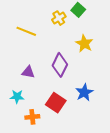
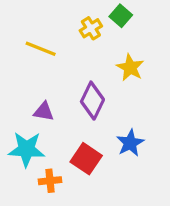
cyan star: (17, 97) -> (26, 149), size x1.6

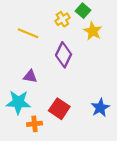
yellow star: (130, 68) -> (93, 31), moved
purple diamond: (92, 101) -> (64, 55), moved
blue star: (130, 143) -> (100, 108), moved

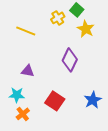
purple diamond: (64, 55) -> (70, 60), moved
cyan star: (18, 102) -> (17, 95), size x0.7
orange cross: (34, 124) -> (23, 114), moved, turned -32

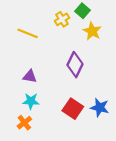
cyan star: (17, 95) -> (31, 101), moved
blue star: (93, 100) -> (100, 108), turned -30
red square: (55, 101) -> (73, 109), moved

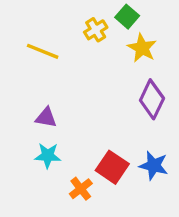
purple diamond: (75, 65) -> (152, 99), moved
orange cross: (24, 123) -> (81, 189), moved

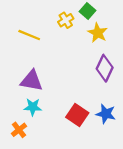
purple triangle: (46, 118) -> (32, 81), size x1.5
orange cross: (81, 189) -> (19, 130), moved

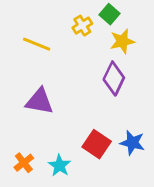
yellow star: (98, 33) -> (122, 41), turned 30
purple diamond: (105, 68) -> (114, 78), moved
cyan star: (33, 107) -> (59, 166), moved, turned 30

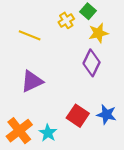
purple triangle: (39, 101) -> (32, 81), turned -35
orange cross: (24, 163) -> (19, 131), size x1.6

